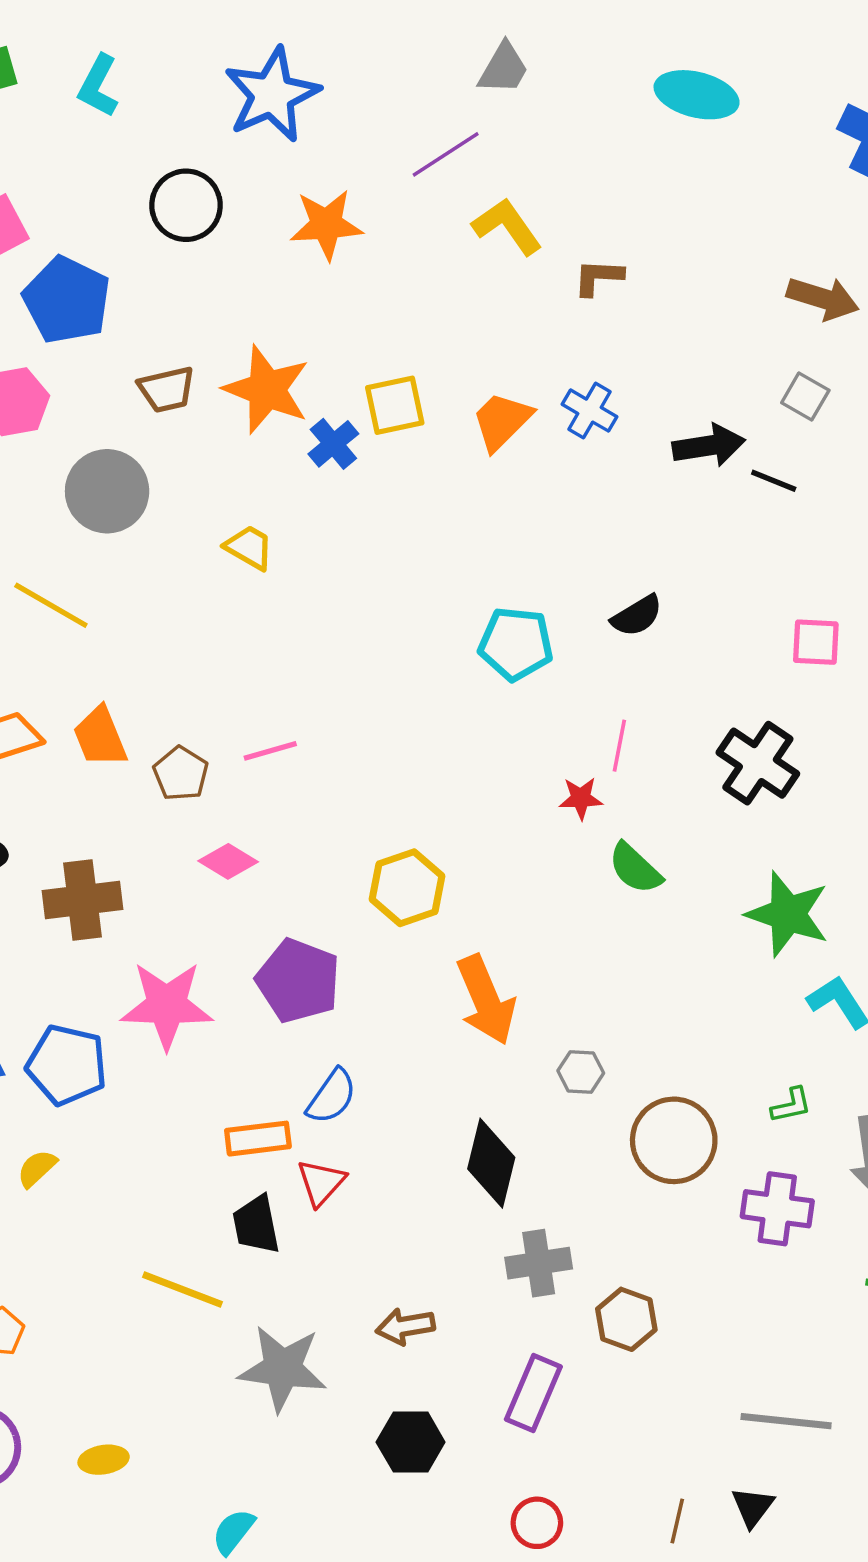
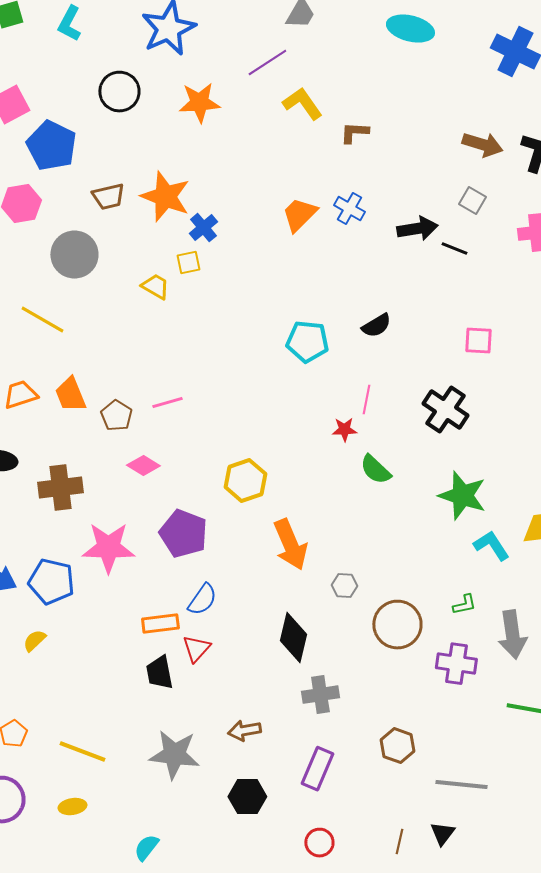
yellow square: (395, 405) -> (188, 263), moved, size x0.7
yellow line: (182, 1289) -> (82, 752), moved
brown hexagon: (626, 1319) -> (397, 746), moved

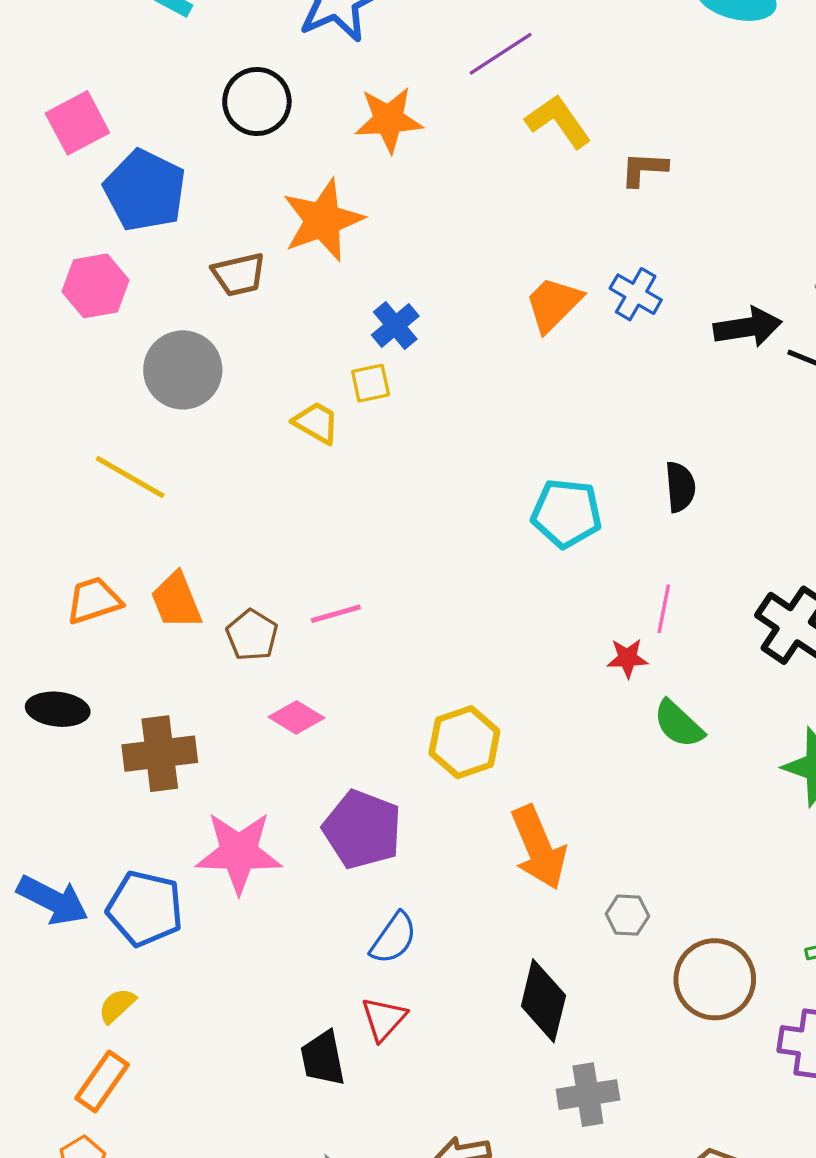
orange star: (165, 197) -> (323, 220), moved, turned 30
black semicircle: (376, 326) -> (680, 487), turned -64
orange rectangle: (160, 624) -> (102, 1081), moved, turned -48

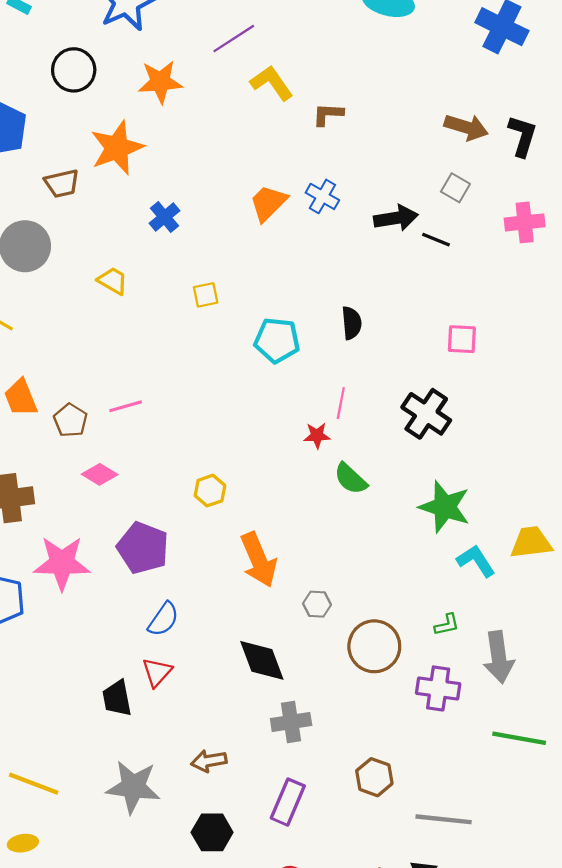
yellow square: (371, 383) -> (206, 295), moved
yellow hexagon: (464, 742) -> (210, 491), size x0.7
black diamond: (543, 1001) -> (262, 660), turned -34

